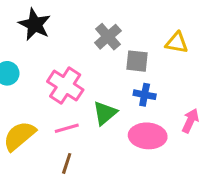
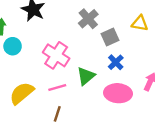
gray square: (137, 61) -> (110, 37), turned -30
blue cross: (145, 95) -> (116, 62), turned 35

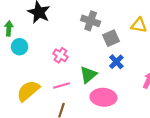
gray cross: (88, 19) -> (91, 21), turned -30
pink cross: (56, 55) -> (60, 55), size x0.6
pink ellipse: (118, 93) -> (103, 97), moved

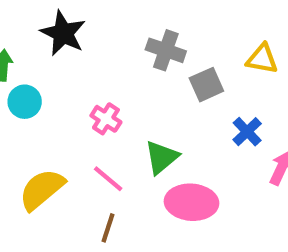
blue cross: (116, 62) -> (247, 132), moved
pink line: (61, 85) -> (108, 179), turned 56

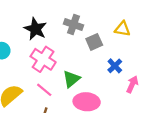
black star: (63, 33) -> (35, 29), moved
pink cross: (106, 119) -> (43, 59), size x1.6

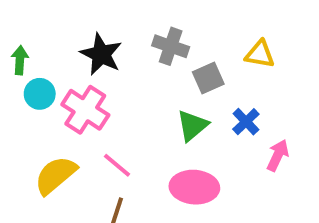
pink cross: (43, 59) -> (85, 110), moved
green triangle: (71, 79) -> (192, 126), moved

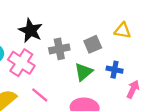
gray cross: (171, 46) -> (59, 49), moved, turned -30
blue cross: (246, 122) -> (115, 70), turned -35

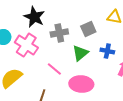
pink line: (40, 95) -> (54, 69), moved

